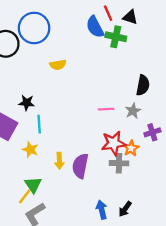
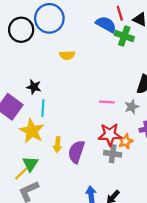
blue semicircle: (95, 27) -> (106, 24), turned 140
yellow star: (30, 150) -> (32, 131), size x1.6

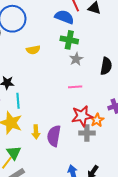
green cross: (124, 36) -> (69, 40), moved
gray star: (132, 107) -> (76, 59), moved

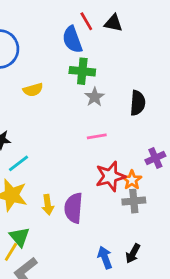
blue semicircle: (64, 17) -> (72, 40), turned -126
cyan line: (18, 101) -> (18, 163), turned 63
gray cross: (87, 133) -> (134, 201), moved

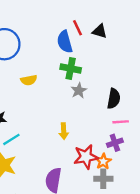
pink line: (97, 136) -> (121, 122), moved
purple cross: (155, 158) -> (115, 143), moved
yellow arrow: (48, 205) -> (64, 131), moved

